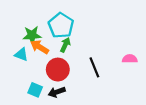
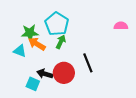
pink semicircle: (130, 59) -> (121, 26), moved
red circle: (58, 70) -> (64, 73), moved
black arrow: (57, 92) -> (45, 74), moved, turned 35

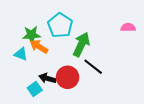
green arrow: (61, 42) -> (81, 44), moved, size x1.6
black line: (88, 63) -> (93, 67), turned -30
cyan square: (33, 84) -> (35, 89), turned 32

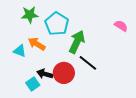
pink semicircle: (128, 27) -> (121, 26), turned 32
green star: (31, 35) -> (30, 15), moved

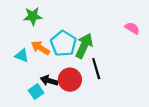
cyan pentagon: (57, 24) -> (63, 43), moved
black line: (88, 63) -> (96, 69), turned 36

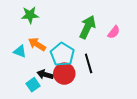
pink semicircle: (132, 28) -> (114, 32), moved, turned 96
cyan pentagon: (63, 43) -> (62, 54), moved
green arrow: (84, 46) -> (88, 27), moved

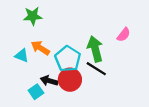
green arrow: (88, 27) -> (95, 49), moved, turned -40
black line: (89, 63) -> (96, 69), turned -42

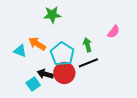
green star: (33, 16) -> (52, 15), moved
green arrow: (95, 49) -> (87, 45), size x0.6
black line: (96, 69) -> (88, 63), turned -54

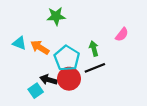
cyan triangle: (20, 51) -> (19, 43), moved

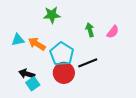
cyan triangle: (19, 43) -> (18, 40), turned -32
green arrow: (94, 49) -> (90, 30), moved
black arrow: (49, 80) -> (27, 74), moved

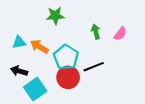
black arrow: (27, 74) -> (19, 71), moved
cyan square: (33, 84) -> (35, 89), size x1.5

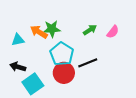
green star: (55, 16) -> (52, 29), moved
green arrow: (96, 32) -> (90, 30), turned 72
orange arrow: (39, 47) -> (39, 32), moved

